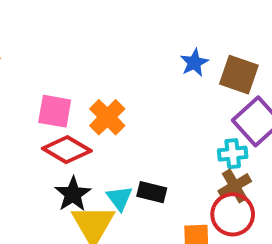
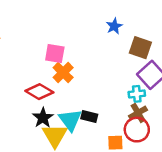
blue star: (194, 63) -> (114, 26), moved
pink square: (55, 111) -> (55, 53), moved
cyan triangle: (119, 198) -> (70, 120), size x1.5

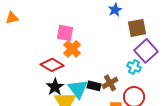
brown square: (140, 48) -> (137, 28), turned -30
cyan cross: (137, 94) -> (134, 67), turned 32
brown cross: (138, 113) -> (110, 83), moved

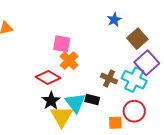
brown square: (137, 28) -> (137, 39), turned -30
cyan cross: (134, 67) -> (134, 80), size x1.6
brown cross: (110, 83) -> (109, 79), moved, turned -35

